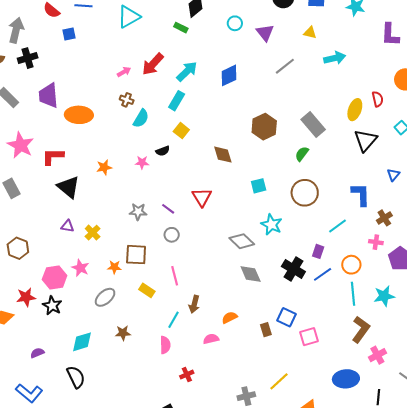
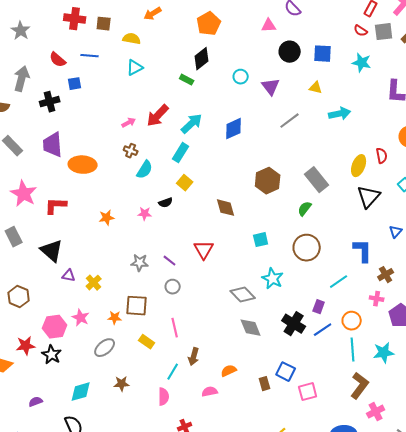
cyan triangle: (129, 17) -> (135, 68), size x0.7
black cross: (28, 58) -> (50, 102), moved
black triangle: (69, 187) -> (52, 251), moved

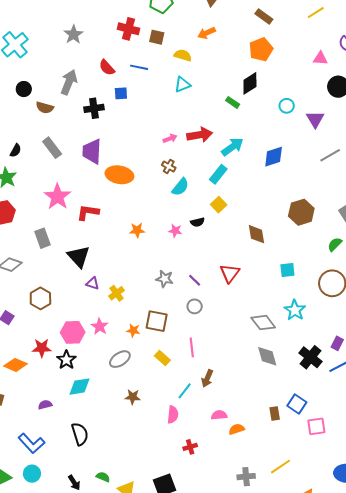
red arrow: (158, 116) -> (200, 135), turned -150
orange semicircle: (229, 371) -> (237, 429), moved
cyan diamond: (81, 392) -> (79, 387), moved

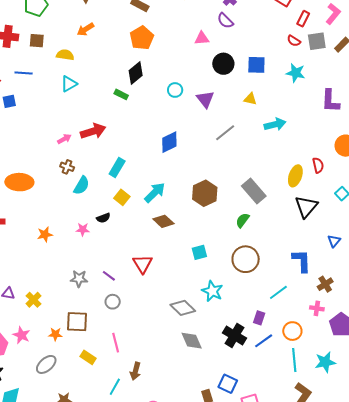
cyan arrow: (232, 147) -> (155, 193), moved
brown diamond: (256, 234) -> (163, 221), turned -30

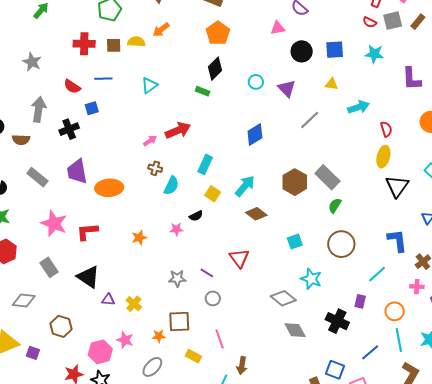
yellow semicircle: (65, 55) -> (136, 42), moved
red semicircle: (318, 165) -> (386, 129), moved
gray rectangle: (254, 191) -> (327, 177), moved
blue line: (264, 341) -> (370, 352), moved

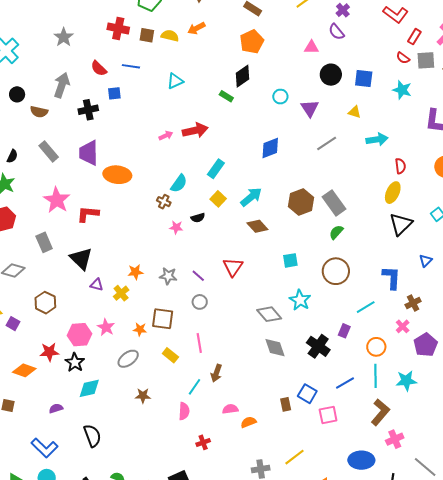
brown cross: (155, 168) -> (164, 202), moved
orange star: (139, 238) -> (135, 272), moved
pink cross: (417, 287) -> (403, 326), turned 32

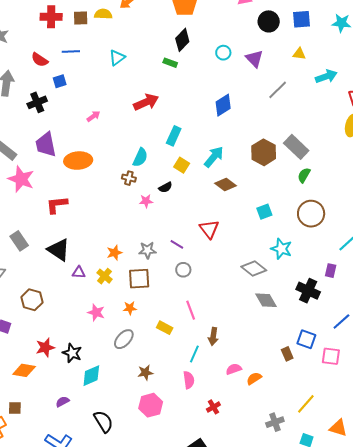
pink arrow: (166, 136) -> (93, 116), moved
pink star: (57, 200) -> (21, 179), moved
brown square: (163, 319) -> (139, 279), moved
pink hexagon: (79, 335) -> (151, 405), moved
pink square: (328, 415) -> (331, 356), turned 30

